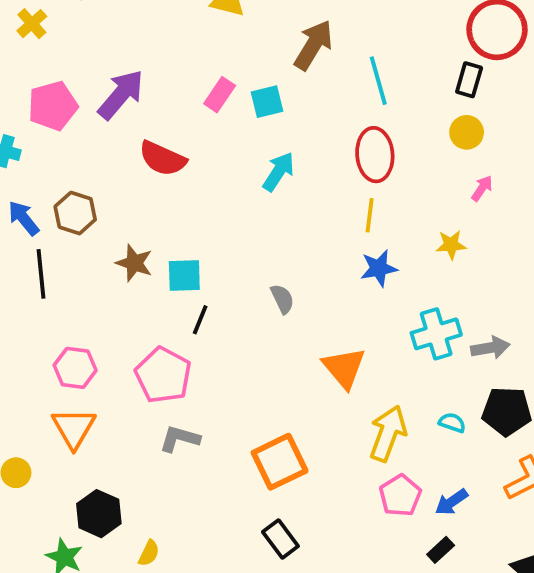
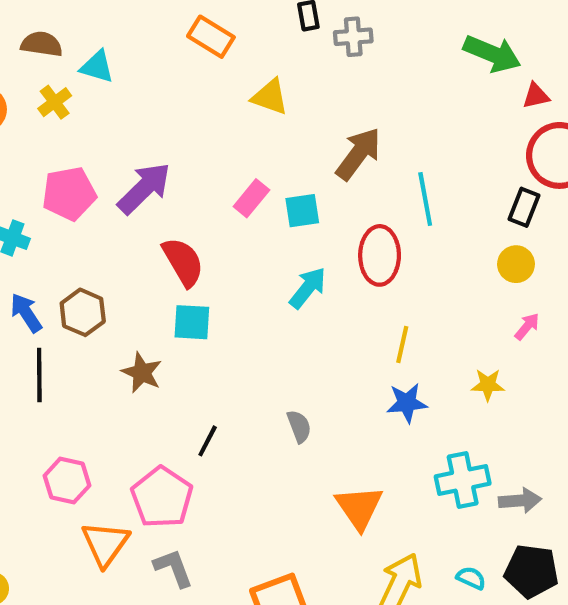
red ellipse: (375, 155) -> (380, 255), moved
red semicircle: (163, 159) -> (183, 262), turned -150
cyan square: (184, 275) -> (192, 322), moved
orange triangle: (74, 428) -> (105, 544), moved
gray L-shape: (180, 439) -> (173, 568), turned 48

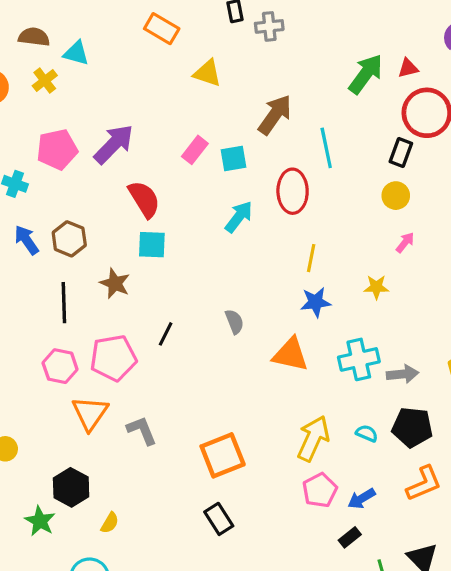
green arrow: (492, 54) -> (366, 74), moved, turned -75
black line: (39, 375) -> (64, 303), moved
pink pentagon: (162, 497) -> (113, 358), moved, turned 30
orange triangle: (359, 508) -> (290, 354), moved, turned -42

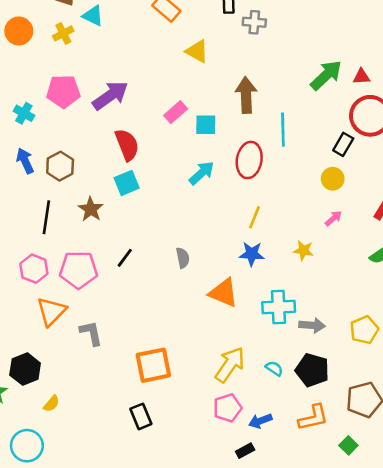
brown arrow: (275, 115) -> (246, 95), turned -48
cyan square: (152, 245) -> (127, 183), turned -35

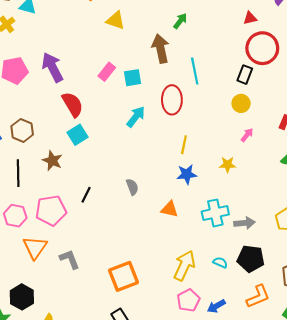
green arrow: (326, 75) -> (180, 21), moved, size x0.6
purple arrow: (110, 95) -> (52, 67), turned -72
orange triangle: (224, 293) -> (170, 209), size x0.7

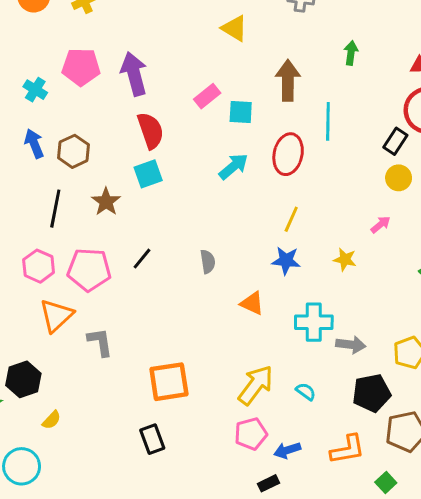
green arrow: (180, 21) -> (351, 53), moved, turned -42
yellow circle: (241, 103) -> (399, 178), moved
black pentagon: (251, 259) -> (372, 393), moved, turned -30

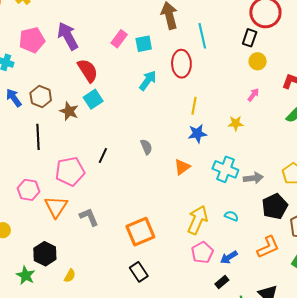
brown star: (106, 202) -> (69, 111), moved
pink hexagon: (39, 266) -> (28, 190), moved
orange triangle: (252, 303) -> (182, 167), turned -48
cyan cross: (314, 322) -> (225, 169), turned 35

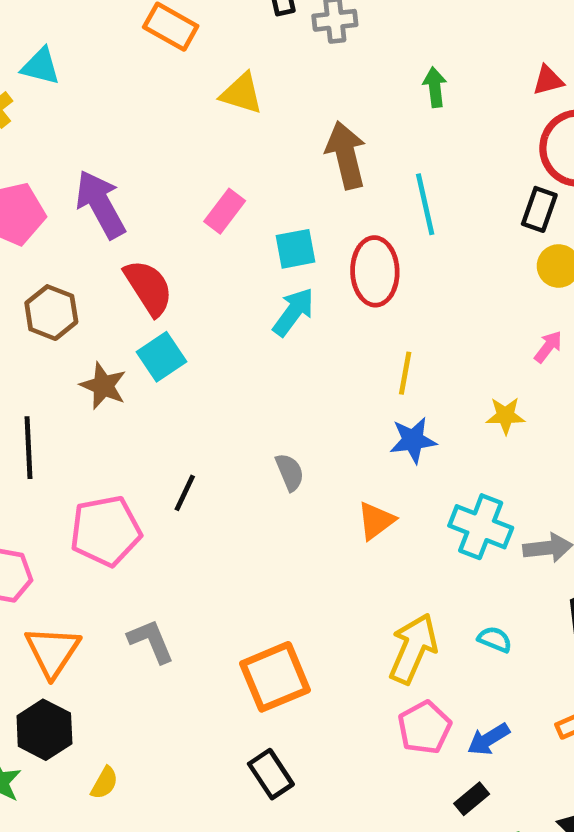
cyan square: (144, 44) -> (296, 249), moved
brown hexagon: (41, 97) -> (51, 313), moved
orange triangle: (56, 207) -> (52, 652), moved

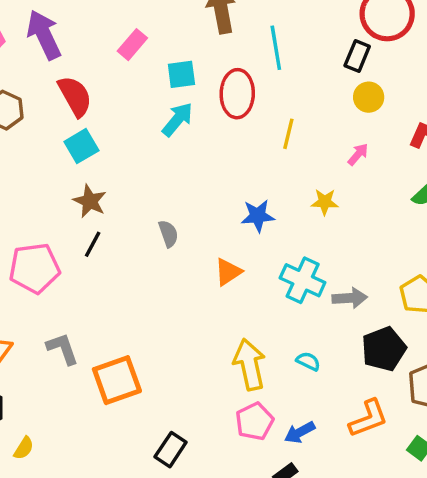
yellow line: (405, 373) -> (288, 134), moved
brown star: (103, 386) -> (90, 201), moved
yellow arrow: (413, 649) -> (250, 365), turned -39
orange square: (275, 677) -> (117, 380), moved
black rectangle: (271, 774) -> (171, 450), moved, turned 64

